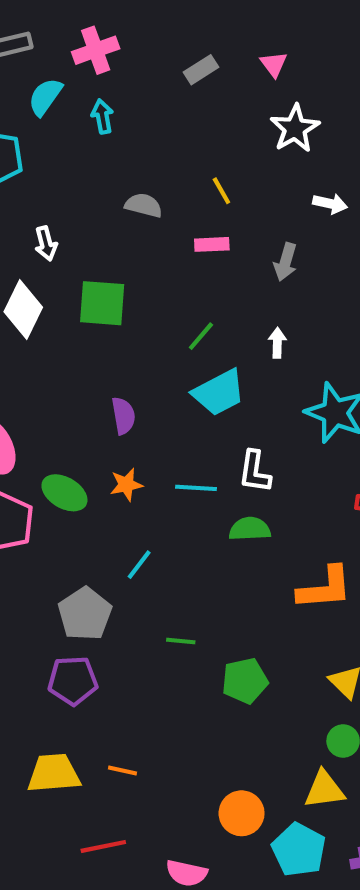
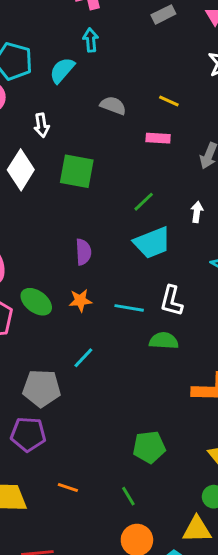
cyan semicircle: (45, 97) -> (62, 70), moved
yellow line: (221, 191) -> (169, 101), turned -42
gray pentagon: (85, 614) -> (42, 388), turned 30
green line: (181, 641) -> (128, 496), moved, turned 48
orange line: (123, 770) -> (68, 488), moved

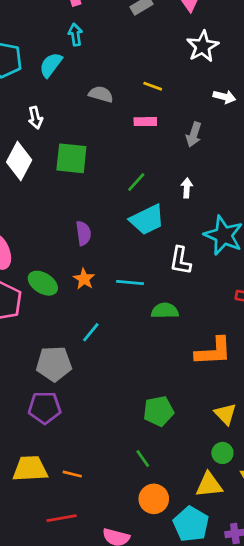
orange star: (80, 300) -> (84, 279), turned -30
white L-shape: (171, 301) -> (180, 261), moved
orange line: (68, 488) -> (72, 474), moved

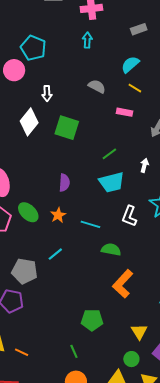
cyan semicircle: (51, 65) -> (130, 64), moved
orange L-shape: (213, 351) -> (123, 284), moved, turned 124

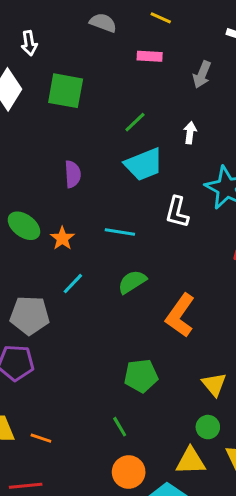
orange star: (58, 215) -> (62, 238), moved
green semicircle: (111, 249) -> (132, 282), moved, turned -36

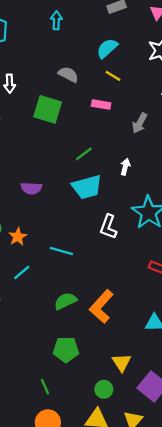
green square: (66, 91) -> (48, 109), moved
purple semicircle: (73, 174) -> (31, 188), turned 90
cyan line: (120, 232) -> (61, 251), moved
green semicircle: (132, 282) -> (65, 301), moved
green circle: (208, 427) -> (104, 389), moved

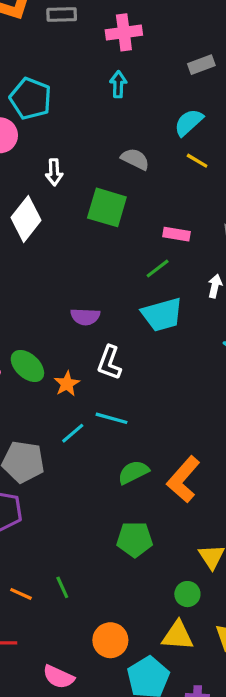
pink rectangle: (101, 104) -> (177, 234), moved
white L-shape: (108, 227) -> (109, 363), moved
cyan line: (61, 251) -> (112, 418), moved
green line: (45, 387) -> (62, 587), moved

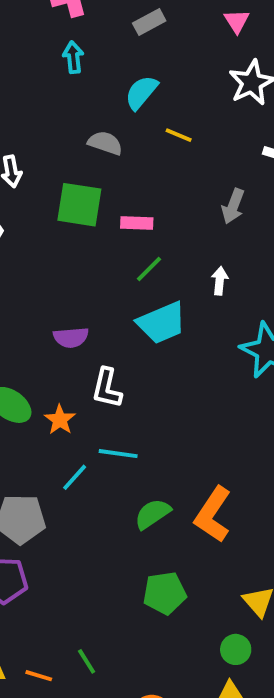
gray rectangle: (201, 65) -> (149, 22), moved
cyan semicircle: (189, 122) -> (141, 92), moved
pink rectangle: (177, 234) -> (137, 223), moved

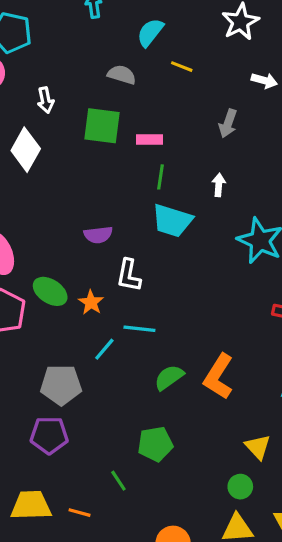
green line: (149, 269) -> (161, 177), turned -35
cyan trapezoid: (162, 323) -> (172, 221), turned 42
green pentagon: (165, 593) -> (155, 444), moved
green line: (87, 661) -> (118, 481), moved

